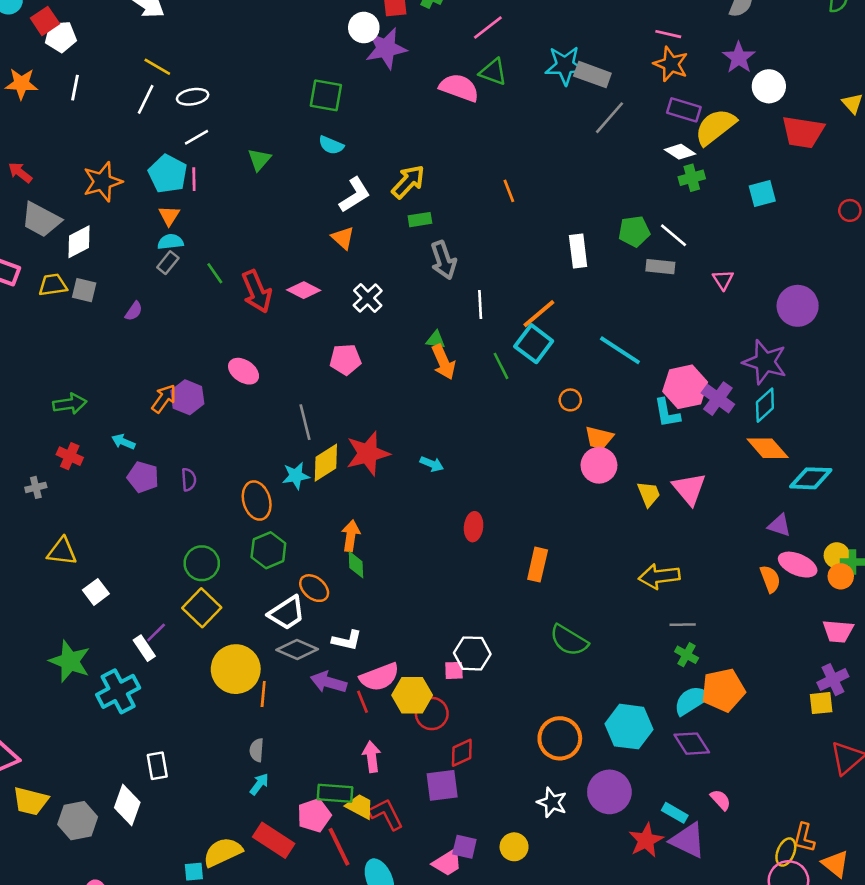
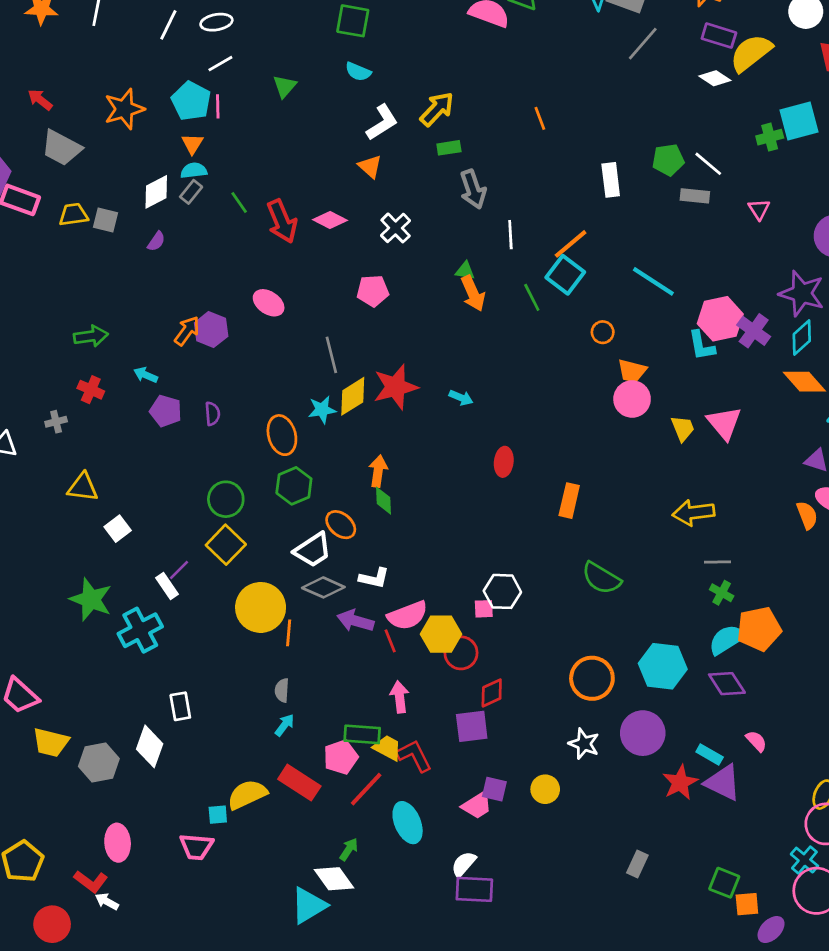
green cross: (692, 178) -> (770, 137), moved
cyan square: (762, 193) -> (799, 121), size x1.4
white diamond: (79, 242) -> (156, 192), moved
red line: (339, 847) -> (366, 789), turned 69

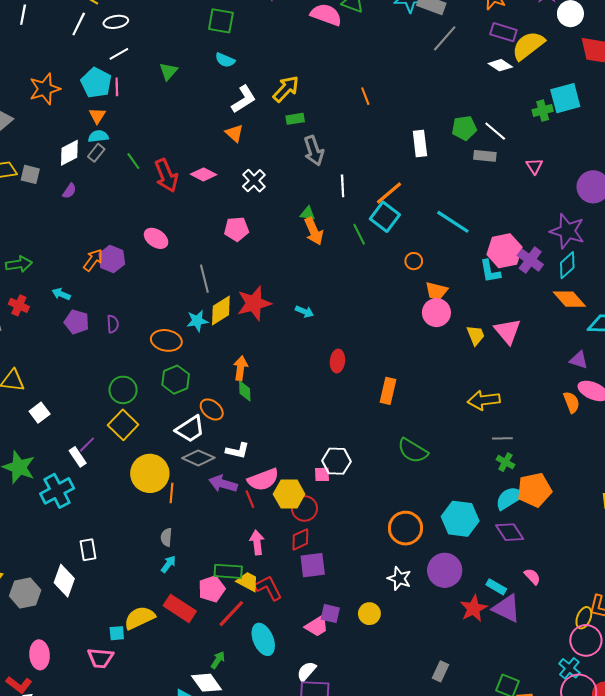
orange ellipse: (282, 435) -> (166, 340), turned -64
red diamond: (492, 693) -> (300, 539), moved

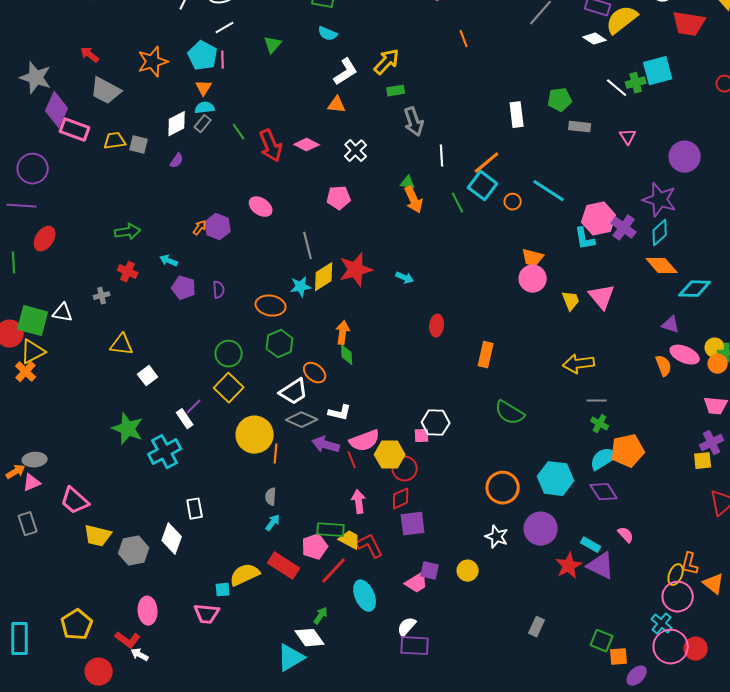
orange line: (365, 96) -> (464, 39), moved
white line: (495, 131) -> (617, 88), moved
orange triangle: (234, 133) -> (337, 105), turned -36
orange arrow: (93, 260) -> (200, 228), size x0.7
orange circle: (414, 261) -> (513, 202), moved

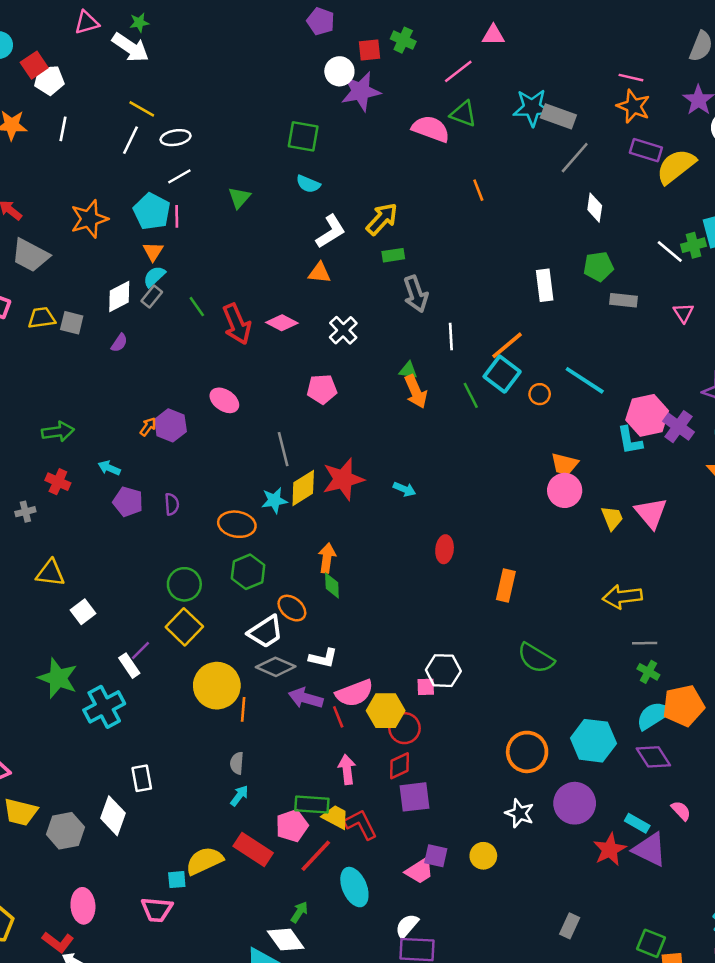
white diamond: (595, 39) -> (595, 208), moved, turned 65
cyan semicircle: (205, 108) -> (154, 276), turned -36

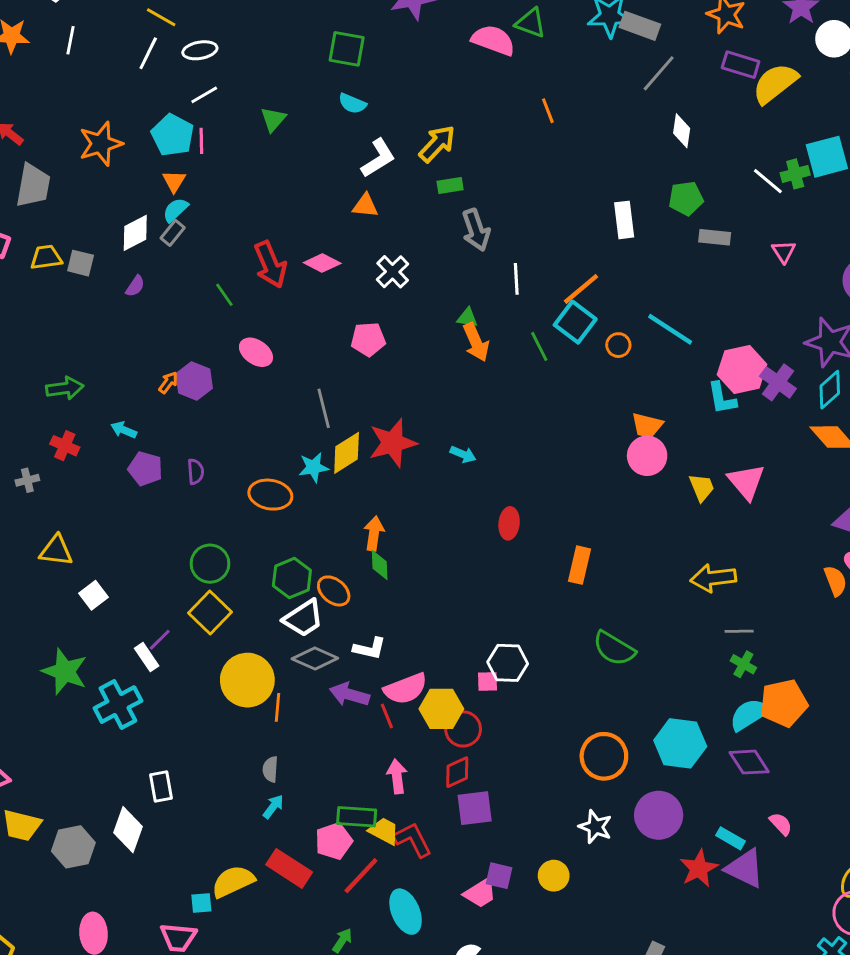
gray trapezoid: (30, 255) -> (33, 185), turned -108
green line: (197, 307) -> (224, 295), moved
green hexagon: (248, 572) -> (292, 578), moved

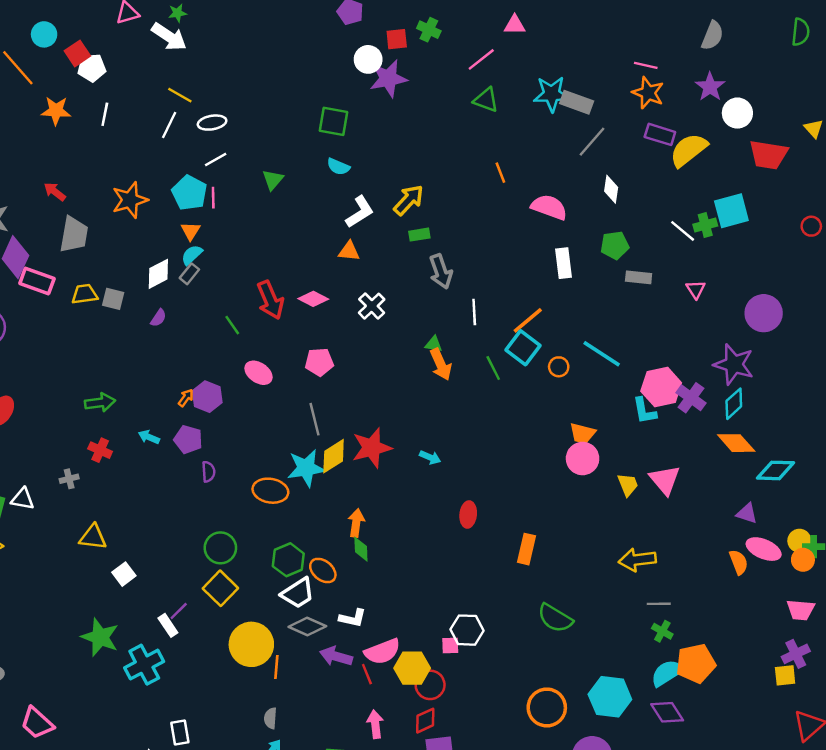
pink semicircle: (493, 40) -> (549, 207), moved
pink pentagon: (368, 339) -> (319, 362), moved
cyan star: (314, 467) -> (306, 468), size x1.5
purple pentagon: (145, 469) -> (188, 439), moved

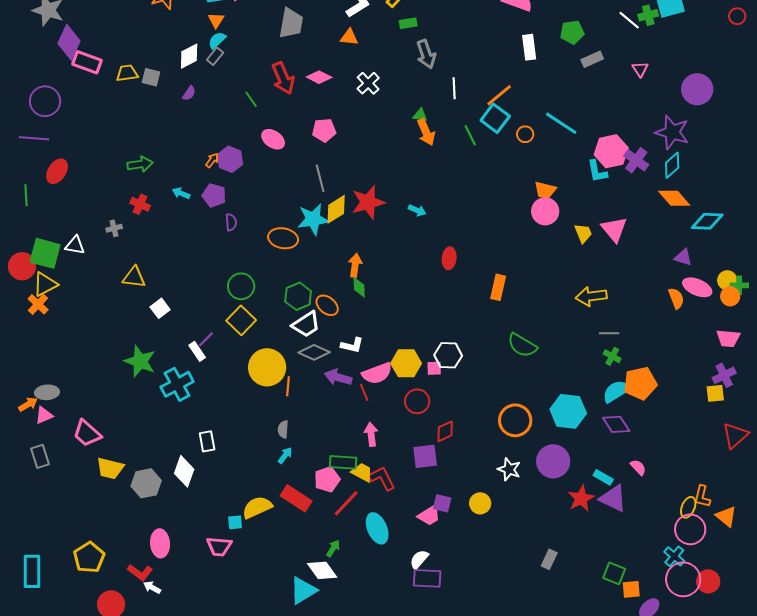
gray trapezoid: (74, 235) -> (291, 23), moved
gray rectangle: (639, 277) -> (592, 59), turned -30
yellow hexagon: (412, 668) -> (406, 363), moved
red diamond: (425, 721) -> (445, 431), moved

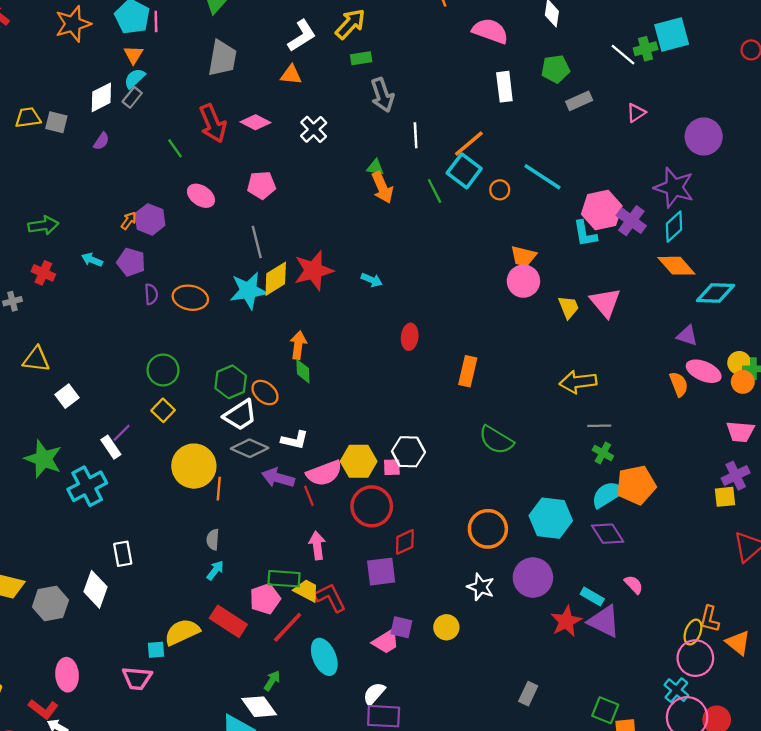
pink triangle: (640, 69) -> (636, 113), turned 30
orange ellipse: (283, 238) -> (190, 298), moved
yellow square: (241, 320) -> (163, 410), size x0.7
red circle: (417, 401) -> (372, 506), size x1.4

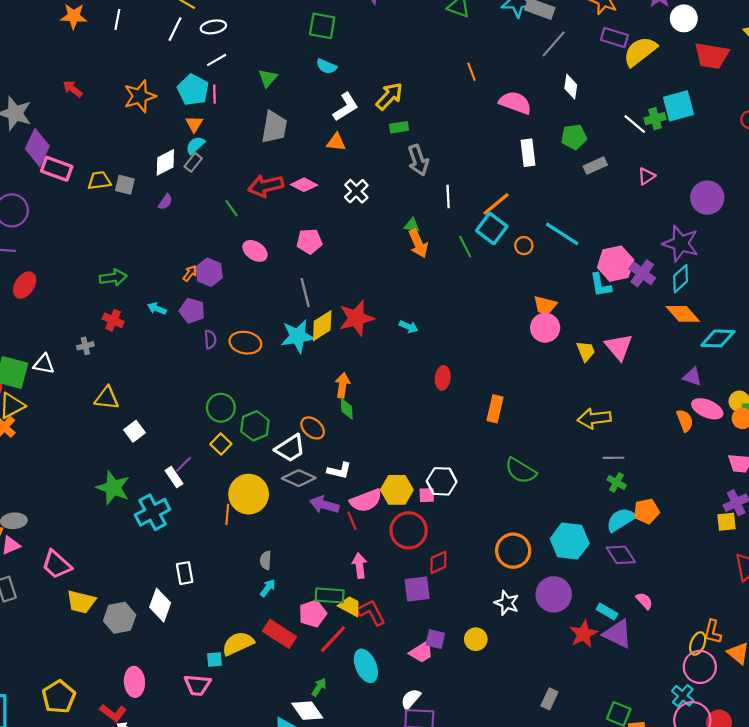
red arrow: (213, 123) -> (266, 186), turned 100
green hexagon: (231, 382) -> (255, 426), moved
orange pentagon: (636, 485) -> (646, 511), size x0.7
orange line: (219, 489) -> (227, 514), moved

